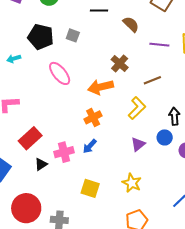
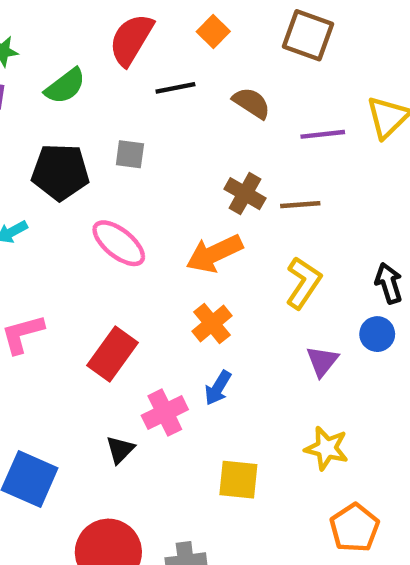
brown line: (152, 80) -> (300, 205), moved, turned 30
red rectangle: (30, 138) -> (113, 354), moved

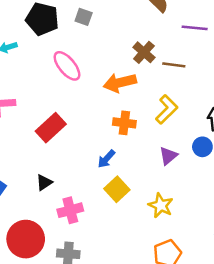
orange cross: (212, 323) -> (124, 123), moved, turned 35
pink cross: (165, 413) -> (70, 210), moved
yellow square: (238, 480) -> (117, 189), moved, turned 30

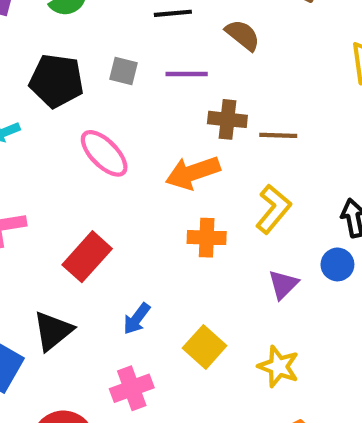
purple line: (195, 28) -> (187, 74), moved
brown cross: (144, 52) -> (227, 119), turned -30
blue arrow: (106, 159) -> (137, 319), moved
black triangle: (44, 183) -> (53, 331), moved, size x1.5

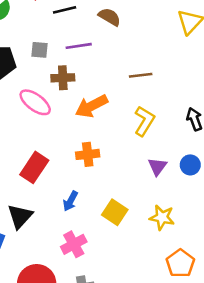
brown cross: (227, 119) -> (63, 78), moved
orange cross: (207, 238) -> (88, 154), moved
blue circle: (337, 264) -> (190, 165), moved

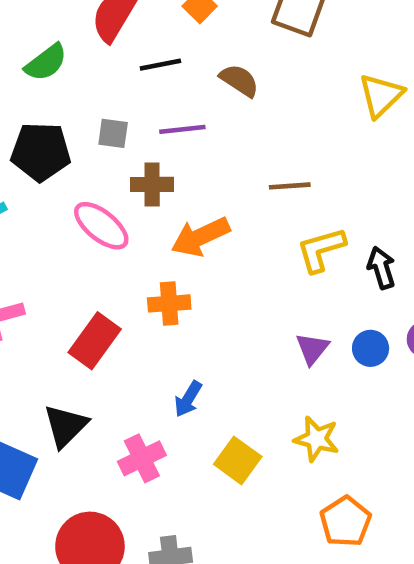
yellow L-shape: (144, 121) -> (321, 250), moved, turned -140
orange cross: (88, 154) -> (169, 303), moved
blue arrow: (70, 201) -> (188, 399), moved
yellow square: (115, 212) -> (238, 460), moved
pink cross: (74, 244) -> (142, 458), moved

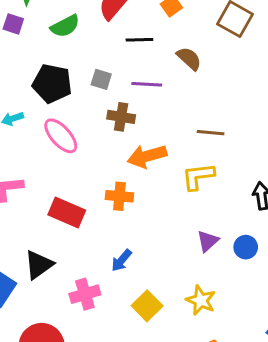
pink ellipse: (101, 226) -> (61, 136), moved
yellow L-shape: (321, 250) -> (198, 176), moved
red rectangle: (95, 341) -> (67, 212), turned 68

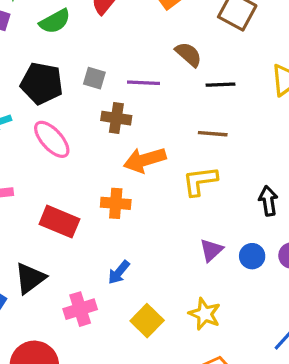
black line: (139, 40) -> (221, 85), moved

